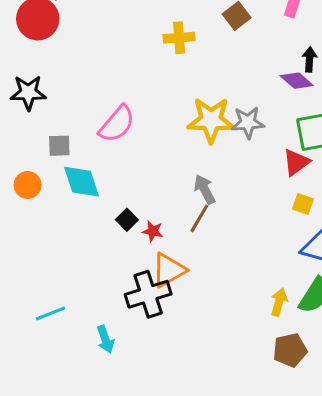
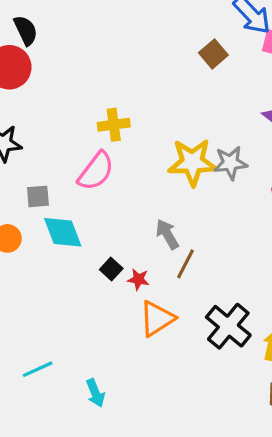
yellow cross: (179, 38) -> (114, 125), moved
gray arrow: (205, 189) -> (167, 234), moved
black cross: (148, 294) -> (228, 326), moved, turned -30

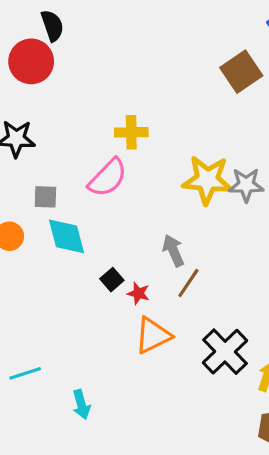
brown square: (213, 54) -> (241, 72), size x1.4

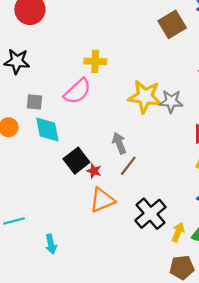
black square: (112, 280) -> (76, 161), size x1.6

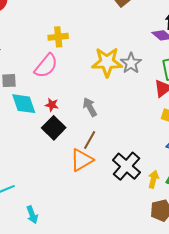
gray star: (171, 101) -> (131, 63), turned -30
brown line: (128, 166) -> (90, 140), moved
red star: (94, 171) -> (52, 105), moved
cyan arrow: (51, 244) -> (32, 215), moved

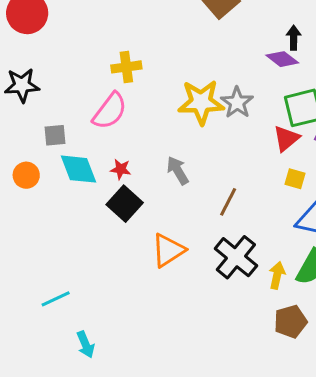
brown line: (90, 140) -> (228, 202), moved
cyan arrow: (32, 215) -> (86, 344), moved

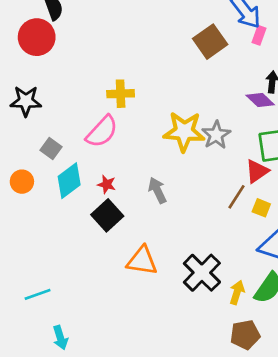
gray square: (55, 135) -> (51, 148), turned 35
cyan diamond: (79, 169) -> (69, 181), turned 69
brown line: (228, 202) -> (236, 197), moved
orange triangle: (168, 250) -> (142, 261), turned 36

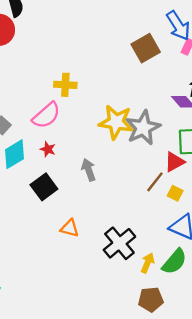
gray star: (216, 135) -> (143, 128), size x1.4
red star: (107, 184) -> (48, 149), moved
orange triangle: (142, 261) -> (70, 228), size x0.7

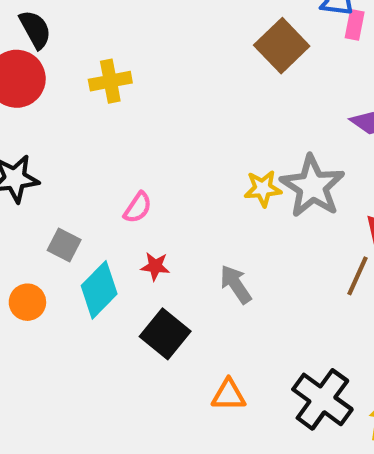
yellow cross: (65, 85) -> (110, 81), moved
pink semicircle: (46, 115) -> (138, 208), size x0.6
yellow star: (116, 122) -> (263, 188), size x0.6

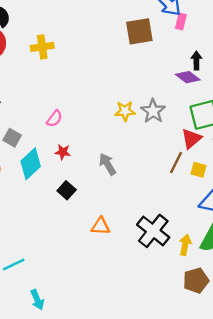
brown square: (282, 46) -> (139, 31), turned 32
gray star: (312, 186) -> (153, 111), size x0.7
black square: (165, 334) -> (67, 190), size x0.7

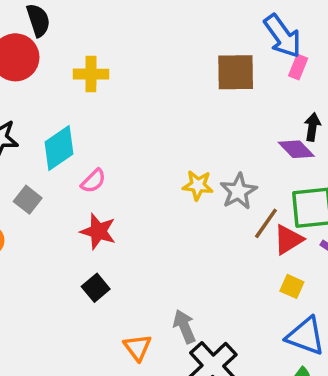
red star: (63, 152) -> (98, 231), size x1.5
brown line: (176, 163) -> (266, 223), moved
cyan diamond: (31, 164) -> (59, 148), moved
gray arrow: (107, 164) -> (184, 327), moved
orange triangle: (101, 226) -> (137, 347), turned 42

